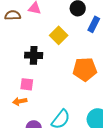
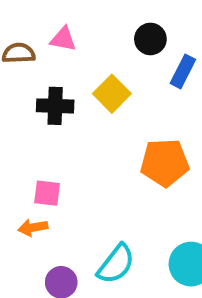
black cross: (34, 55) -> (55, 106), moved

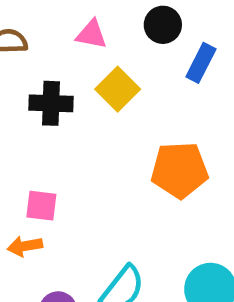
pink triangle: (63, 39) -> (91, 34), moved

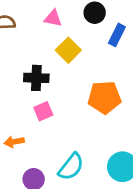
black cross: (51, 103) -> (36, 78), moved
pink square: (41, 206) -> (43, 111), moved, turned -30

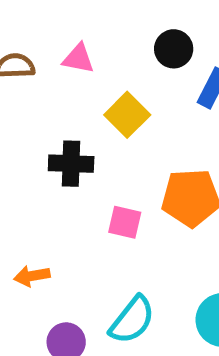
pink triangle: (53, 18) -> (78, 59), moved
pink square: (43, 111) -> (125, 222), moved, turned 36

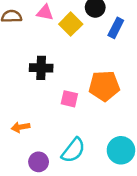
yellow square: (127, 115) -> (71, 24), moved

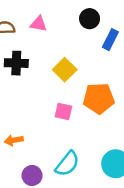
yellow square: (71, 24) -> (65, 70), moved
black cross: (41, 68) -> (16, 63), moved

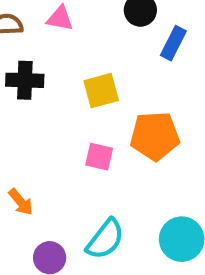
yellow square: (65, 70) -> (101, 91), turned 30
orange arrow: (14, 140) -> (21, 202), turned -120

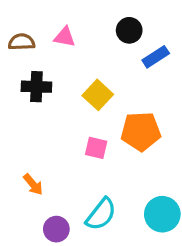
blue rectangle: (173, 43) -> (156, 57), turned 30
yellow square: (101, 91) -> (98, 95), turned -32

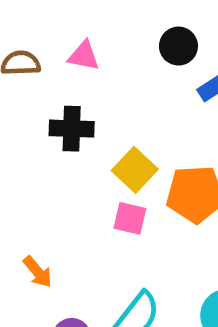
black cross: (36, 87) -> (72, 129), moved
yellow square: (98, 95) -> (135, 170), moved

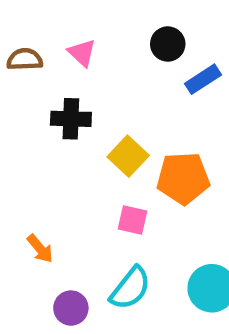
pink triangle: (84, 56) -> (82, 53), turned 32
pink square: (130, 218) -> (133, 220), moved

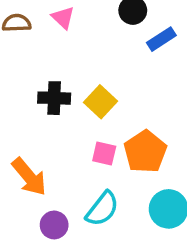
black cross: (71, 119) -> (54, 98), moved
orange pentagon: (183, 178) -> (145, 152), moved, turned -30
orange arrow: (40, 249) -> (29, 177), size x1.6

